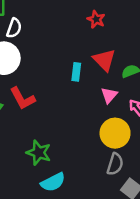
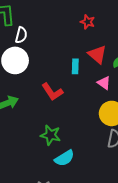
pink triangle: (109, 95) -> (104, 83), turned -32
red L-shape: (22, 98) -> (52, 92), moved

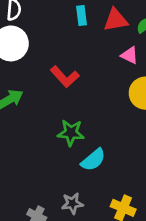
red triangle: (97, 54) -> (116, 20), turned -42
cyan rectangle: (75, 66) -> (82, 16), moved

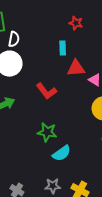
red triangle: (116, 20) -> (76, 68), moved
gray star: (72, 203) -> (53, 186), moved

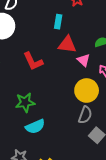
green star: (47, 132) -> (25, 102), turned -30

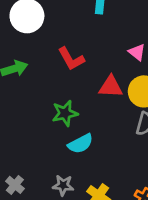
red triangle: (67, 45) -> (111, 87), moved

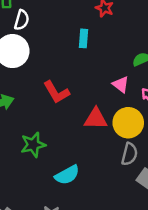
green star: (65, 113) -> (33, 145), moved

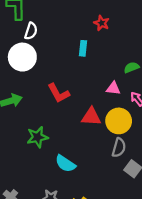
pink triangle: (121, 84) -> (113, 88), turned -32
cyan semicircle: (67, 175) -> (65, 164), turned 60

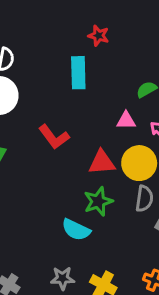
cyan rectangle: (83, 48) -> (78, 73), size x1.5
green star: (37, 137) -> (98, 201), moved

